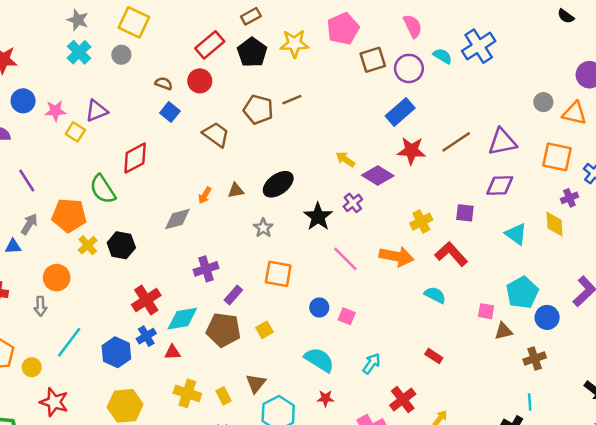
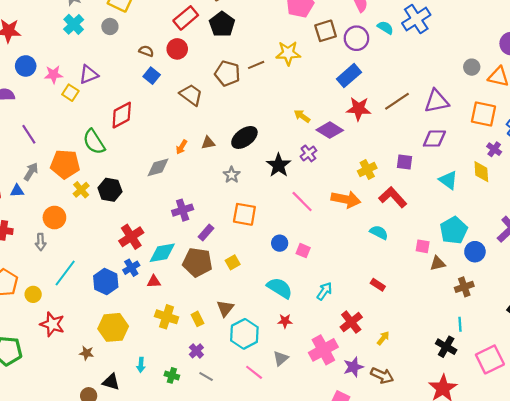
yellow star: (294, 44) -> (288, 53), moved
purple cross: (569, 198) -> (494, 149), turned -32

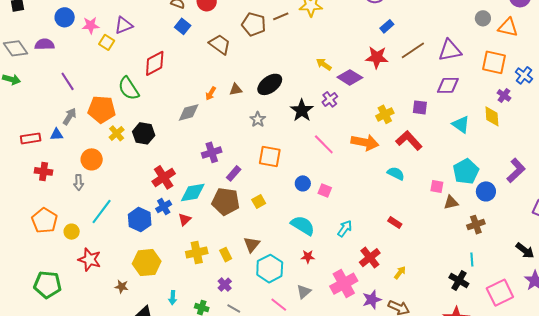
blue rectangle: (349, 76) -> (387, 26), moved, size x0.6
red triangle: (154, 282) -> (185, 220), turned -40
yellow cross: (167, 317) -> (197, 253), turned -30

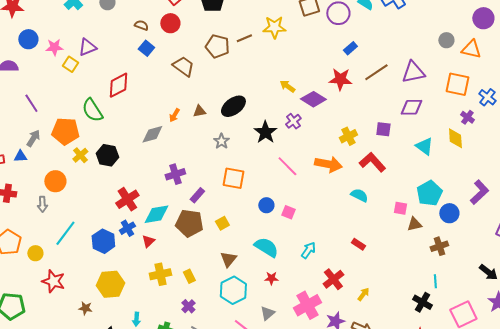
brown triangle: (252, 245) -> (228, 259), moved

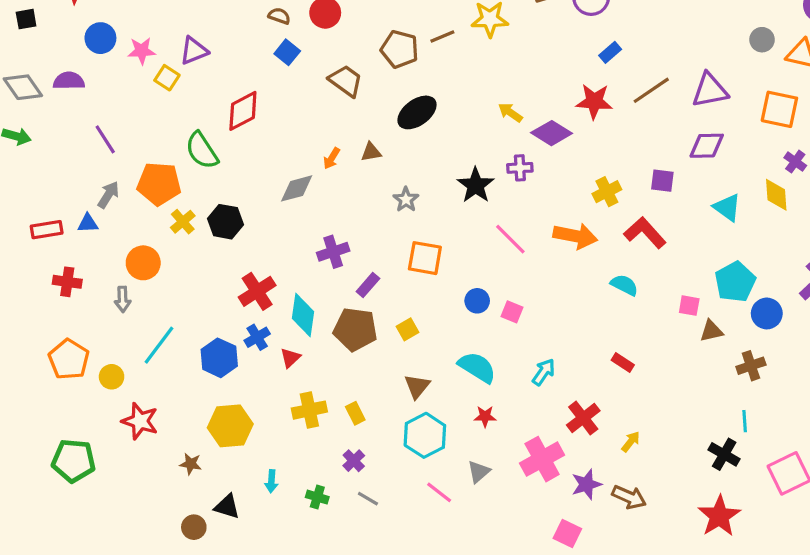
black ellipse: (233, 106) -> (417, 112), moved
purple cross: (293, 121) -> (520, 168), turned 35
cyan diamond: (156, 214) -> (303, 315), turned -72

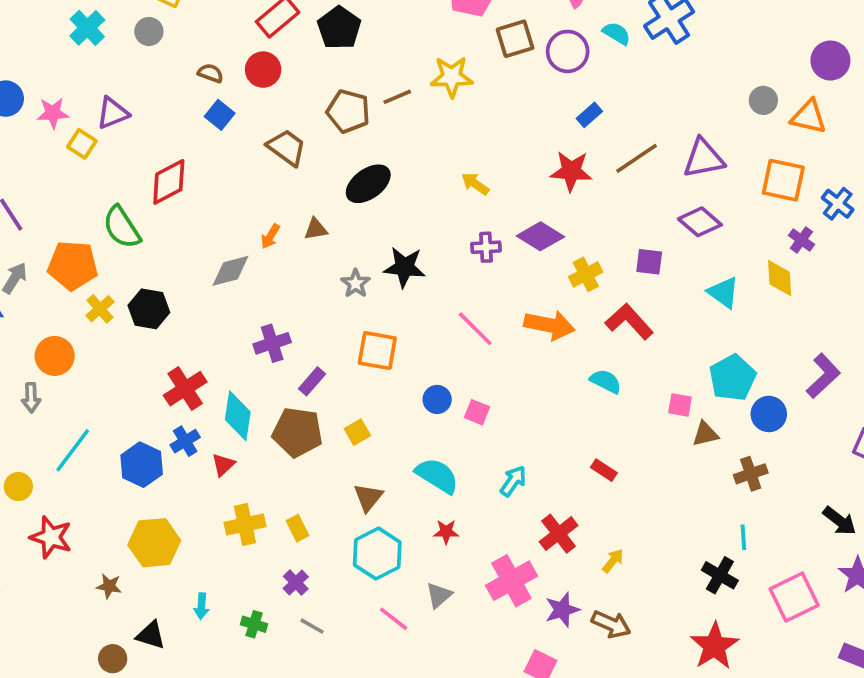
purple diamond: (552, 133) -> (540, 236), moved
purple diamond: (707, 146) -> (700, 222), turned 42
black star: (476, 185) -> (404, 267), moved, turned -30

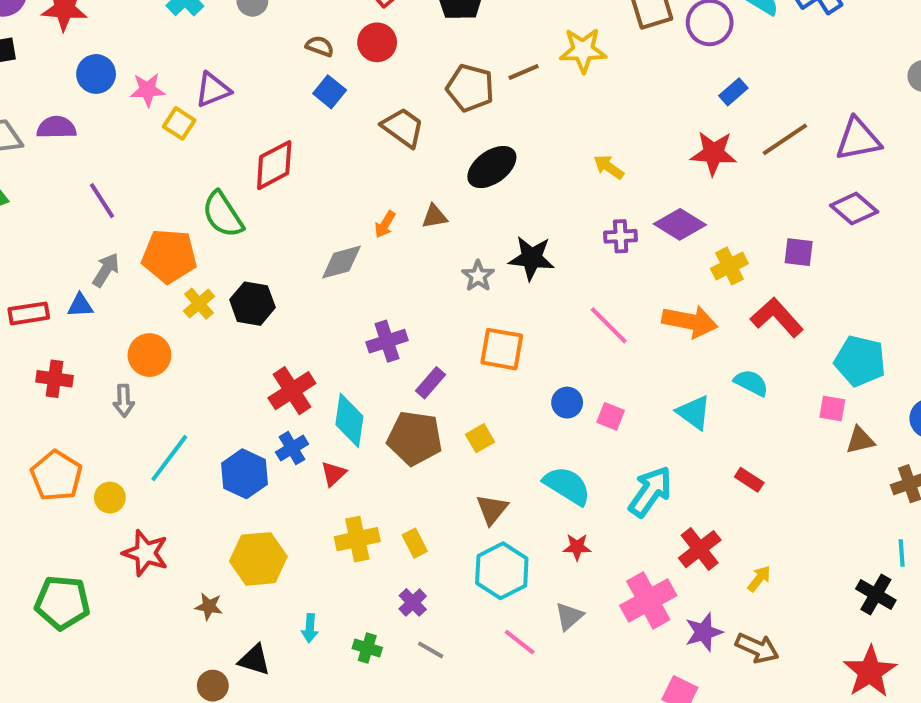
cyan triangle: (723, 293) -> (694, 412), moved
cyan pentagon: (733, 378) -> (860, 361), moved, turned -30
cyan arrow: (513, 481) -> (650, 492), size x1.5

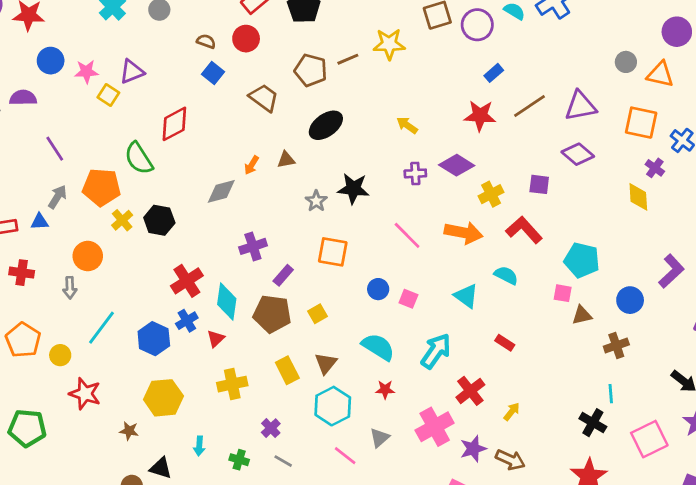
yellow rectangle: (415, 543) -> (287, 370), moved, size x1.4

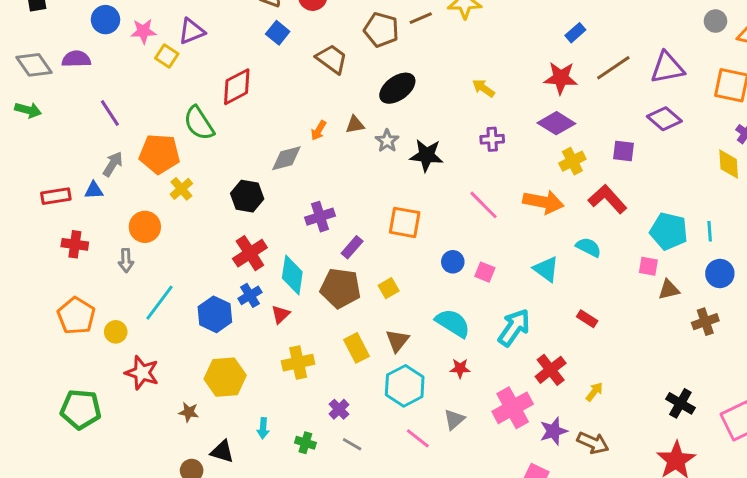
purple diamond: (457, 165) -> (556, 123), moved
gray star: (316, 201) -> (387, 141), moved
black hexagon: (159, 220) -> (247, 196), moved
cyan line: (611, 394) -> (710, 231), moved

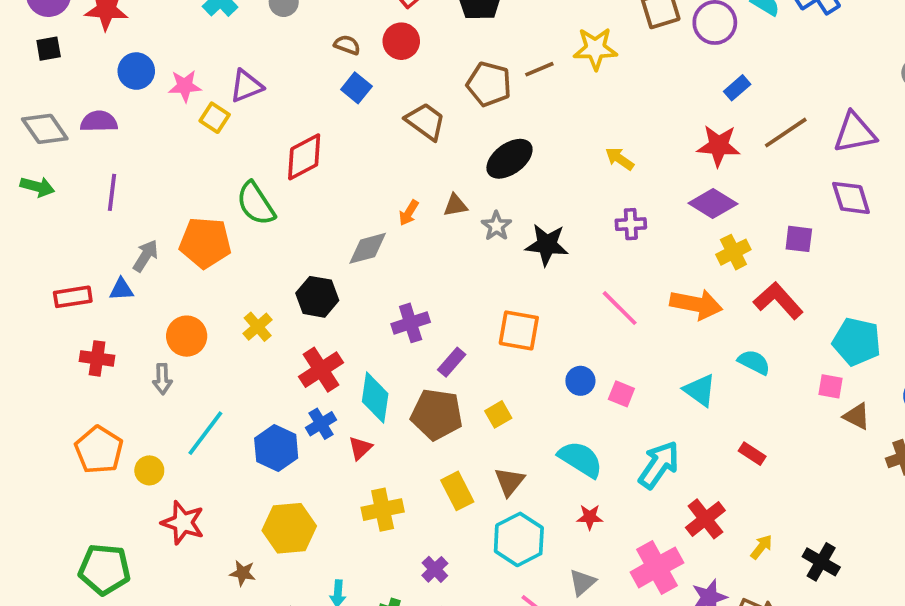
purple line: (110, 113) -> (112, 192), moved, turned 40
purple diamond: (664, 119) -> (851, 198), turned 32
yellow cross: (181, 189) -> (258, 327), moved
brown triangle: (669, 290) -> (857, 416), turned 40
black cross: (680, 403) -> (821, 562), moved

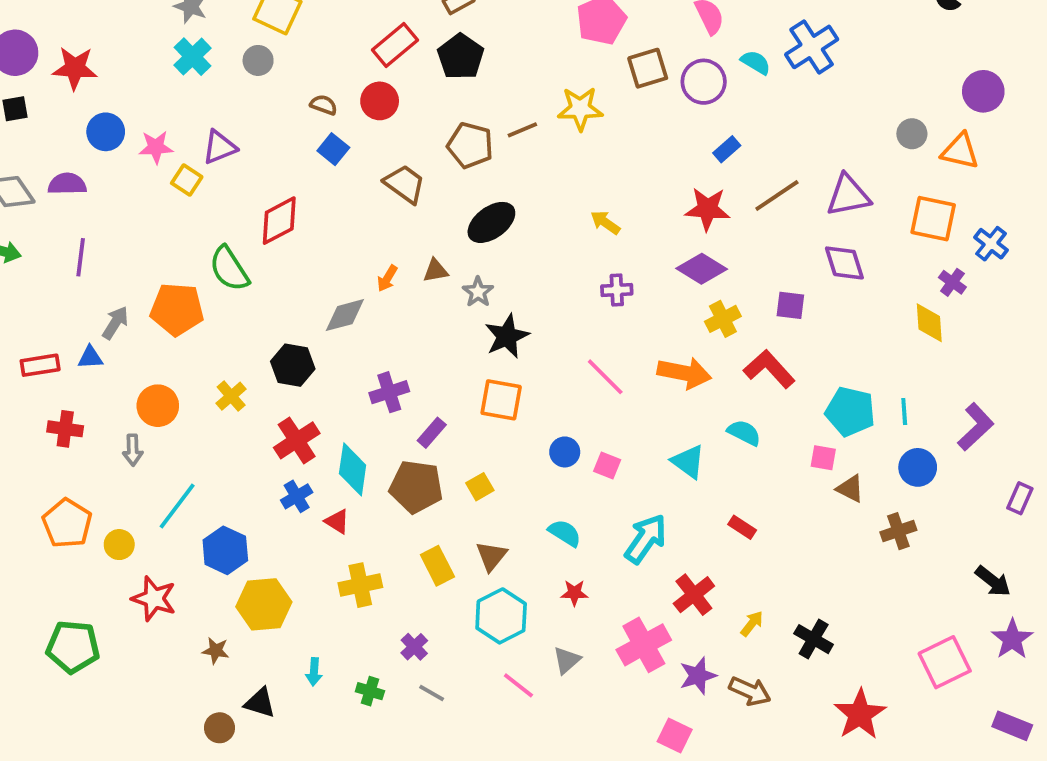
black star: (547, 245) -> (507, 336), moved, turned -30
blue hexagon: (276, 448) -> (225, 550), moved
red triangle: (360, 448) -> (337, 521), turned -45
cyan semicircle: (580, 459) -> (565, 533), size x0.7

